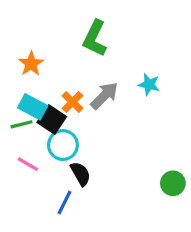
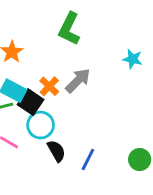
cyan star: (149, 84) -> (132, 59), moved
blue line: (65, 202) -> (88, 160), moved

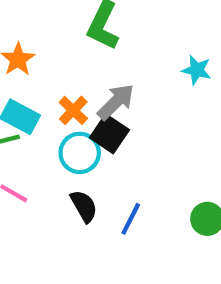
black square: (31, 102) -> (109, 134), moved
cyan circle: (41, 125) -> (80, 153), moved

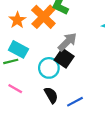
orange cross: (73, 110) -> (43, 17), moved, size x1.6
blue line: (131, 219) -> (75, 102), turned 35

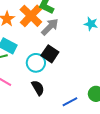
gray arrow: (67, 42) -> (50, 27), moved
blue line: (75, 102) -> (70, 102), moved

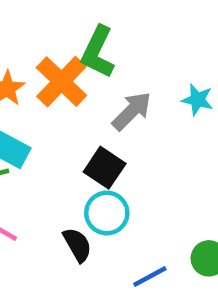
gray arrow: (50, 27) -> (132, 111), moved
cyan circle: (36, 63) -> (107, 213), moved

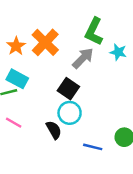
green L-shape: (98, 52) -> (94, 31), moved
blue line: (150, 277) -> (93, 147), turned 42

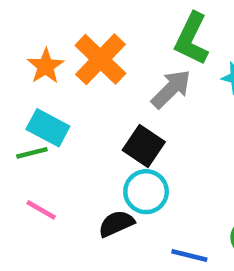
black semicircle: (54, 130) -> (116, 224), turned -84

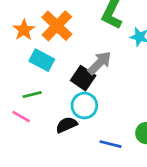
gray arrow: (171, 89) -> (100, 63), moved
cyan rectangle: (48, 128) -> (42, 60), moved
green line: (32, 153) -> (32, 95), moved

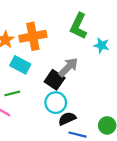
orange cross: (57, 26) -> (33, 36), turned 35
black semicircle: (67, 125) -> (67, 119), moved

